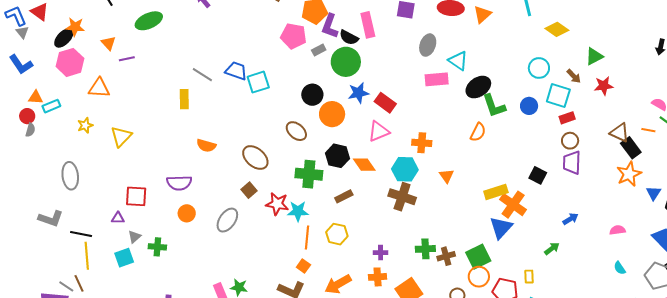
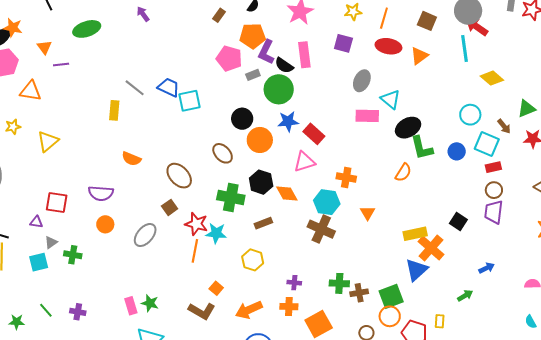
orange line: (307, 238) -> (195, 251), moved

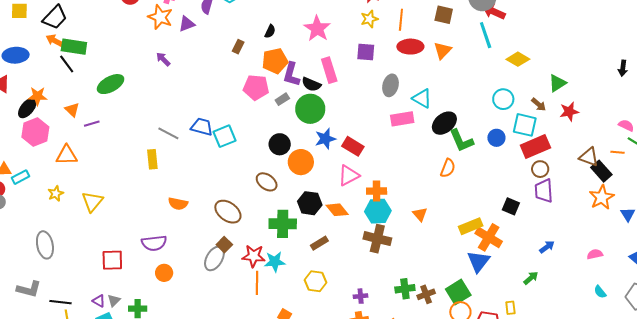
red rectangle: (493, 167) -> (535, 147), size x1.8
orange cross: (346, 178) -> (377, 191), moved
purple triangle: (36, 222) -> (99, 301), moved, turned 32
gray ellipse: (145, 235) -> (214, 258), moved

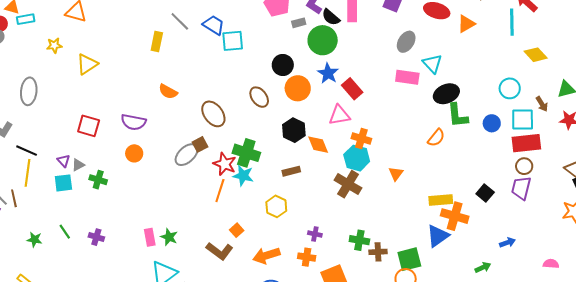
cyan square: (525, 125) -> (523, 119), turned -30
blue star: (325, 139) -> (328, 73), turned 30
green cross: (283, 224) -> (246, 153), moved
orange cross: (489, 237) -> (455, 216), turned -32

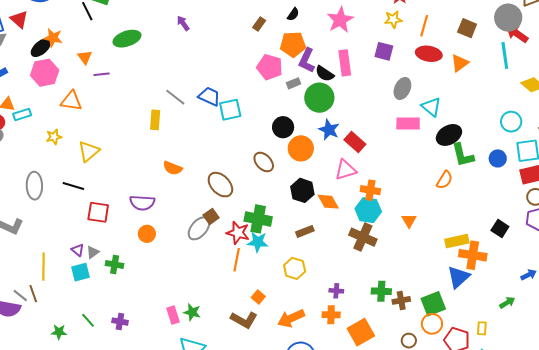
black line: (27, 151) -> (73, 186), moved

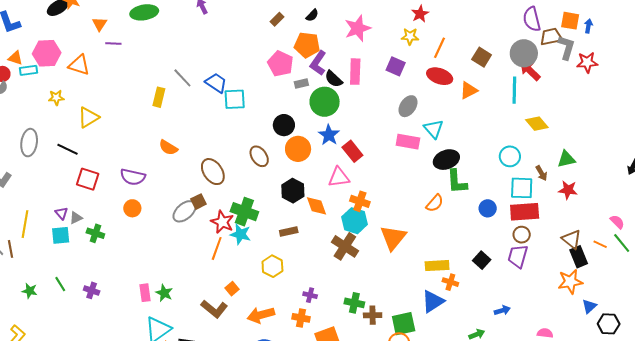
pink hexagon: (45, 73) -> (47, 53), moved
blue circle: (498, 158) -> (488, 208), moved
orange triangle: (409, 221) -> (393, 238), size x1.8
orange cross: (473, 255) -> (450, 282), size x0.6

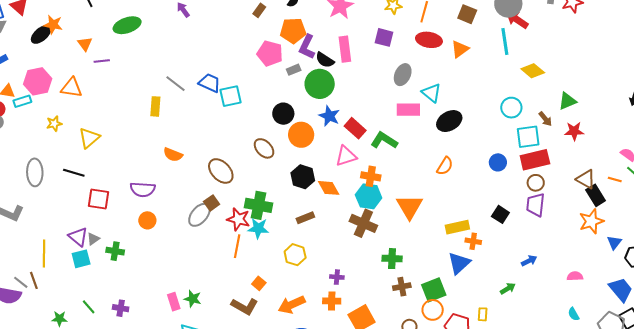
green L-shape: (457, 182) -> (384, 140), moved, turned 136
purple triangle: (61, 213) -> (78, 237), size x1.5
green cross: (354, 303) -> (392, 259), moved

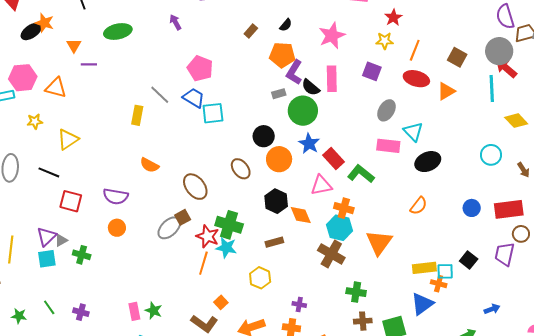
pink pentagon: (270, 53) -> (200, 68), moved
cyan square: (528, 137) -> (445, 271), moved, size x0.7
brown circle: (536, 183) -> (521, 234), moved
purple triangle: (78, 237) -> (46, 237), turned 30

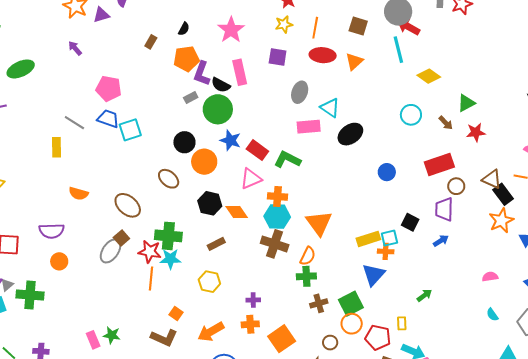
orange semicircle: (419, 206) -> (308, 256), moved
blue circle: (472, 208) -> (387, 172), moved
green cross: (82, 255) -> (30, 295), size x1.5
blue arrow: (492, 309) -> (441, 241), moved

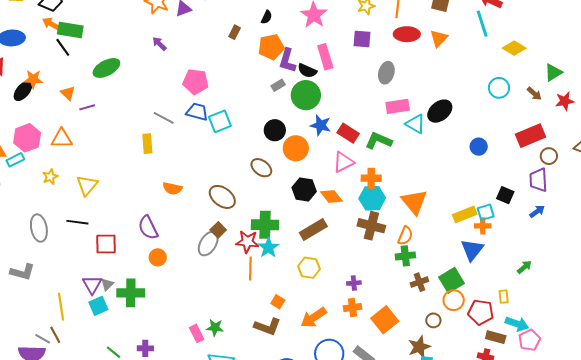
cyan triangle: (330, 108) -> (415, 124), moved
purple semicircle: (52, 231) -> (148, 228), turned 70
brown rectangle: (216, 244) -> (313, 230), size x1.5
cyan star: (170, 259) -> (268, 248), turned -30

